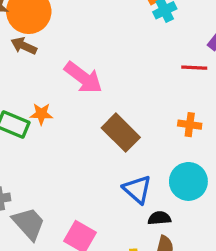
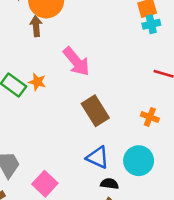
brown arrow: (24, 46) -> (36, 26), turned 48
blue triangle: (137, 189) -> (98, 158), turned -30

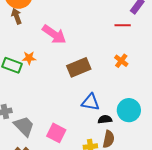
brown rectangle: (95, 111) -> (79, 67), turned -65
orange cross: (150, 117) -> (121, 61), turned 32
cyan circle: (139, 161) -> (129, 110), moved

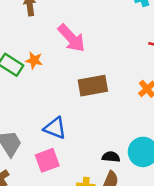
blue triangle: (90, 102) -> (55, 128), moved
pink square: (56, 133) -> (47, 160), turned 30

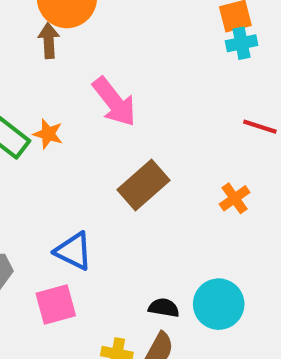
brown rectangle: (93, 86) -> (144, 185), turned -36

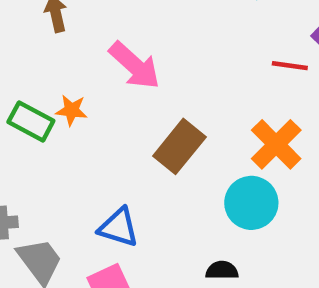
orange cross: (235, 198) -> (276, 144), size x1.6
cyan circle: (219, 304) -> (251, 203), moved

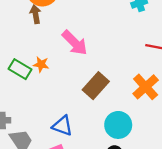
cyan circle: (251, 203) -> (118, 125), moved

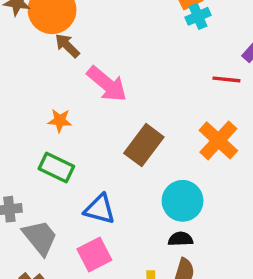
brown arrow: (35, 14) -> (67, 46), moved, turned -30
green rectangle: (20, 69) -> (56, 167), moved

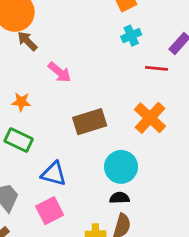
cyan cross: (198, 16) -> (131, 36), moved
pink arrow: (107, 84) -> (60, 72), size x0.7
brown rectangle: (144, 145) -> (90, 122), turned 36

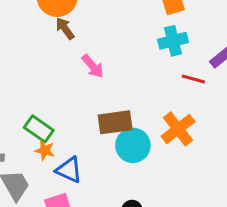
cyan cross: (131, 36) -> (173, 41), size x1.4
orange star: (21, 102) -> (45, 150), moved
cyan circle: (121, 167) -> (133, 145), moved

